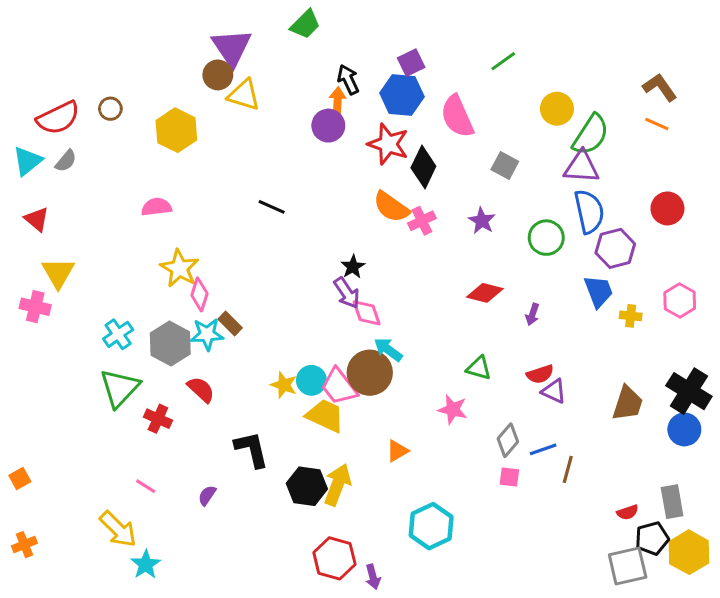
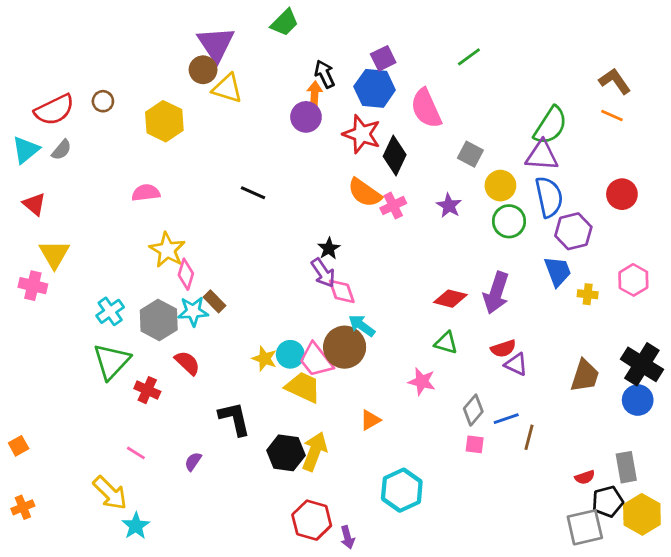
yellow circle: (557, 109) -> (500, 186), moved
red diamond: (485, 293) -> (450, 299), moved
purple arrow: (532, 314) -> (496, 293), size x2.0

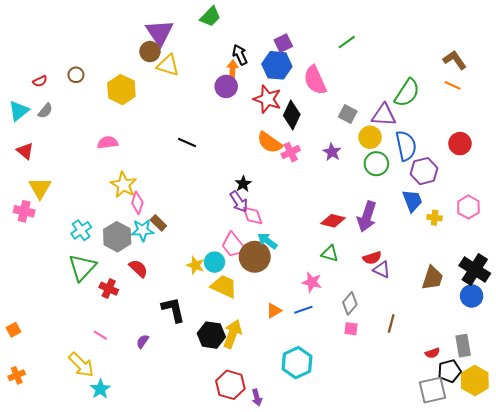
red semicircle: (54, 110) -> (40, 81), size x0.5
purple triangle: (542, 156) -> (384, 115), moved
pink trapezoid: (316, 360) -> (234, 245), moved
blue line: (506, 419) -> (303, 310), moved

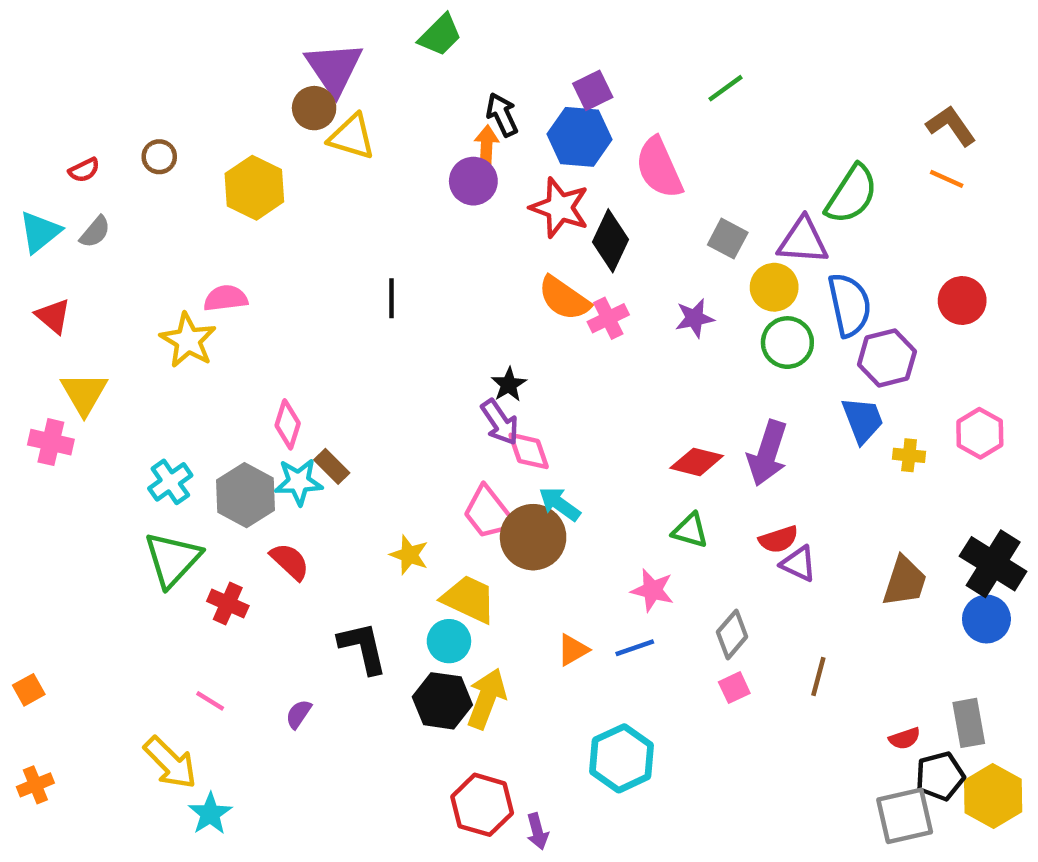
black line: (187, 143) -> (391, 298), turned 66
purple star: (332, 152) -> (695, 318), turned 30
yellow star: (124, 185) -> (188, 340), moved
cyan circle: (215, 262) -> (449, 641), moved
pink square: (351, 329) -> (734, 688), turned -32

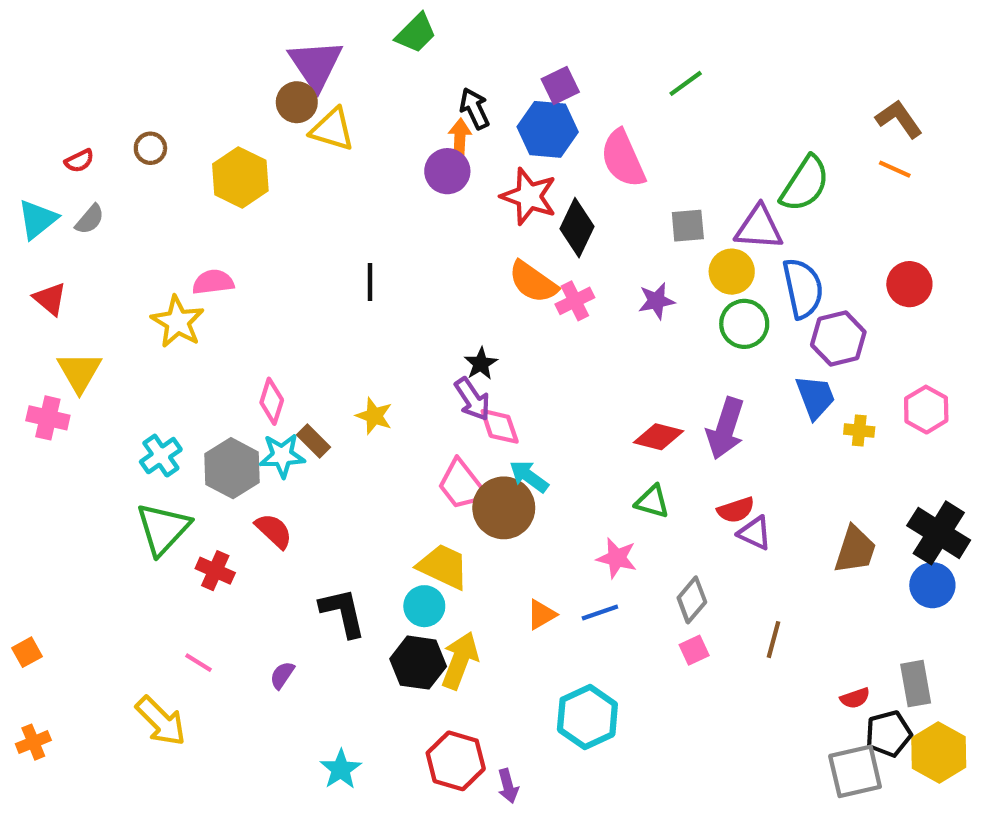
gray square: (728, 239) -> (688, 226), turned -33
yellow star: (409, 555) -> (374, 416), moved
cyan star: (210, 814) -> (341, 769), moved

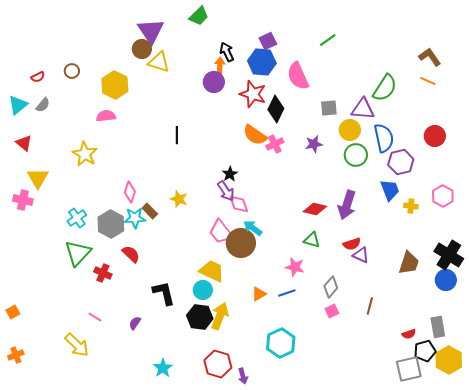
pink semicircle: (213, 282) -> (106, 116), moved

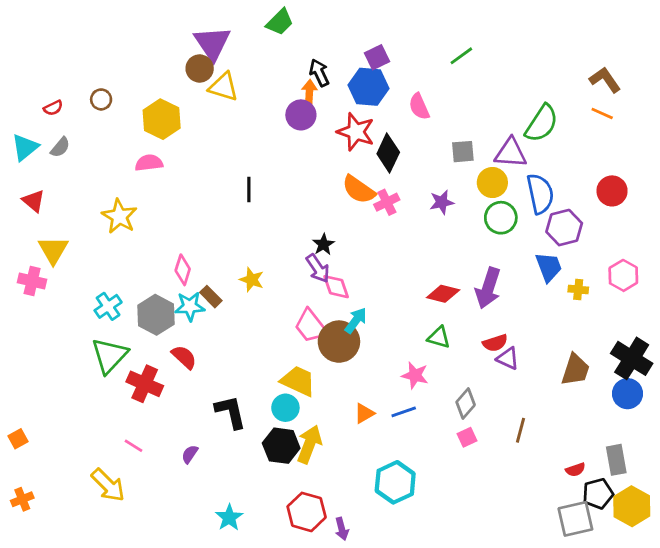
pink semicircle: (298, 76) -> (419, 106), size x0.7
cyan arrow: (253, 228) -> (356, 320), turned 90
red cross: (103, 273) -> (145, 384), size x1.4

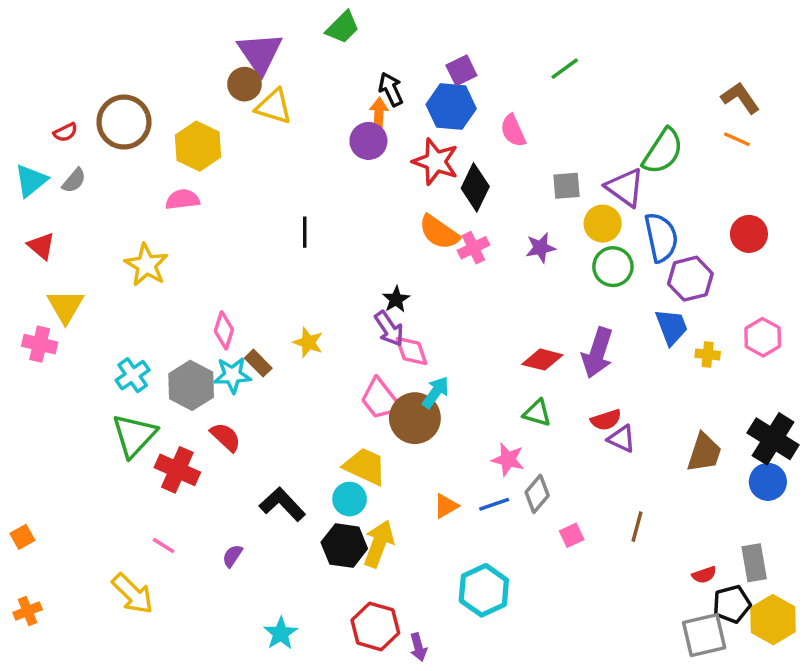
brown circle: (101, 99) -> (124, 122), size x2.0
purple triangle: (511, 153) -> (625, 187), turned 32
gray diamond: (466, 403) -> (537, 494), moved
black L-shape: (231, 412) -> (282, 504), turned -30

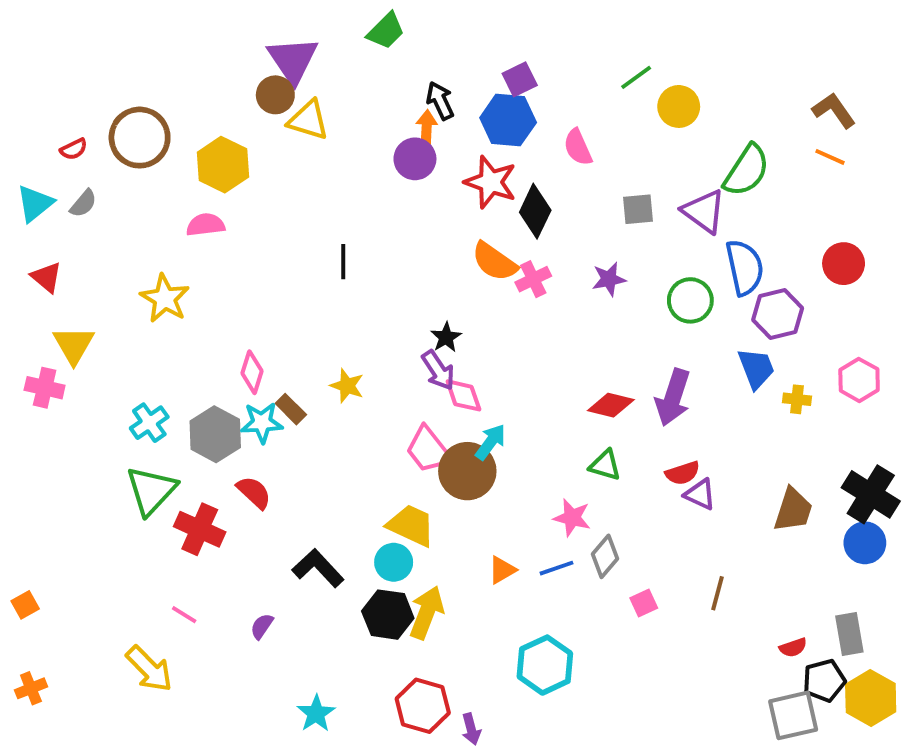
yellow circle: (603, 224) -> (679, 106), moved

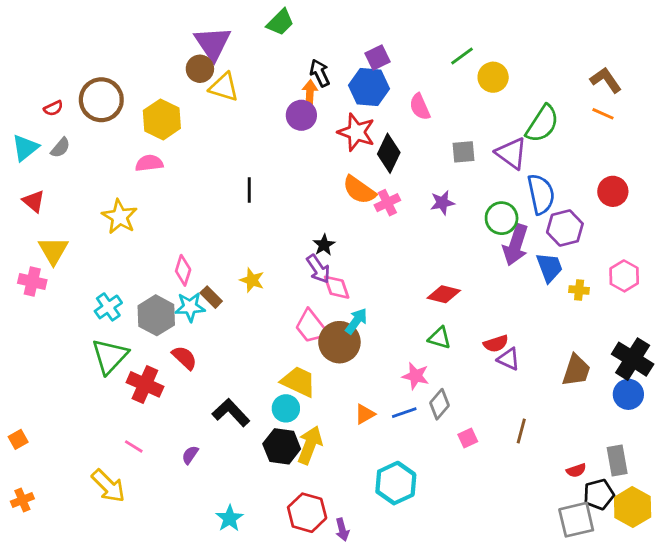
purple arrow: (673, 397) -> (516, 245), moved

